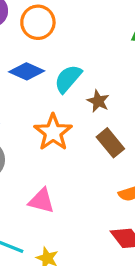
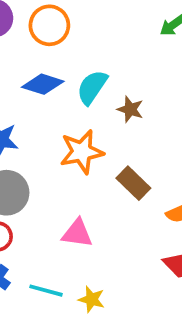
orange star: (53, 132) -> (82, 152), turned 30
brown rectangle: (110, 143) -> (133, 183), moved

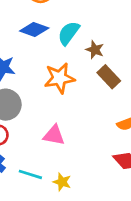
brown rectangle: (133, 183) -> (109, 77), moved

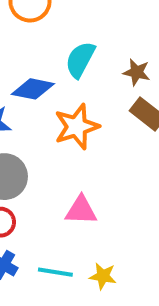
blue diamond: (34, 30) -> (33, 89), moved
brown star: (95, 50) -> (137, 72), moved

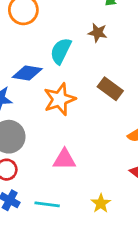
brown star: (137, 72) -> (98, 33), moved
yellow star: (103, 276) -> (101, 203), moved, turned 30

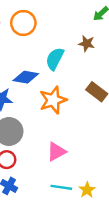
pink triangle: (64, 159) -> (56, 152), turned -30
cyan line: (47, 204) -> (61, 187), moved

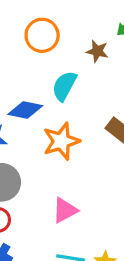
orange circle: (23, 23) -> (42, 35), moved
brown star: (87, 43) -> (97, 51), moved

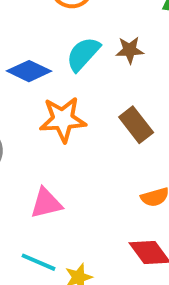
brown star: (97, 51) -> (130, 50), moved, turned -30

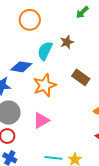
pink triangle: (46, 203) -> (41, 120), moved

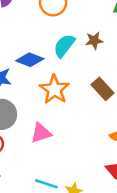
orange star: (45, 85) -> (54, 89), turned -30

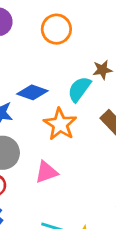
cyan semicircle: (64, 46) -> (79, 89), moved

